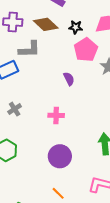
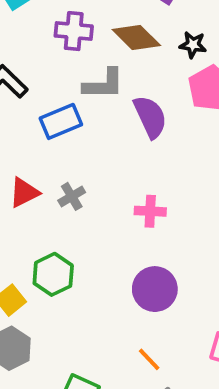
purple semicircle: (69, 79) -> (150, 117), moved, size x1.6

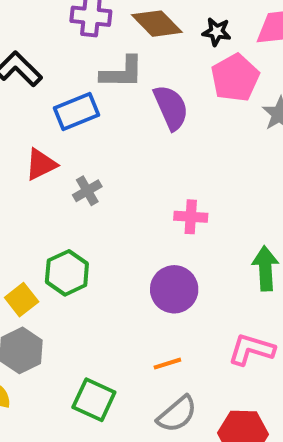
red triangle: (24, 192) -> (41, 164), moved
pink cross: (150, 211) -> (191, 217), moved
orange line: (149, 359) -> (167, 364), turned -64

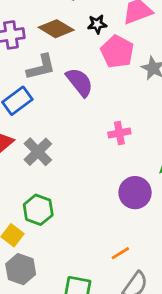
gray cross: (87, 191) -> (38, 152), size x1.5
pink cross: (191, 217) -> (119, 133), moved
purple circle: (174, 289) -> (135, 193), moved

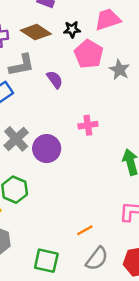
purple semicircle: (80, 82) -> (55, 80), size x0.7
purple circle: (135, 193) -> (47, 149), moved

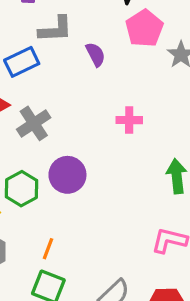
purple circle: (47, 149) -> (67, 175), moved
orange line: (85, 230) -> (48, 249), moved, turned -49

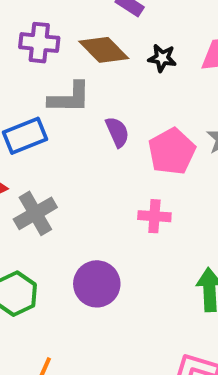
pink pentagon: (144, 28) -> (172, 151), moved
purple circle: (67, 175) -> (97, 284), moved

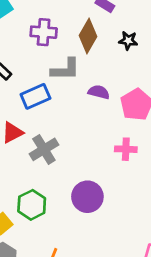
brown diamond: (104, 50) -> (88, 36), turned 76
purple semicircle: (117, 132) -> (99, 92), turned -50

